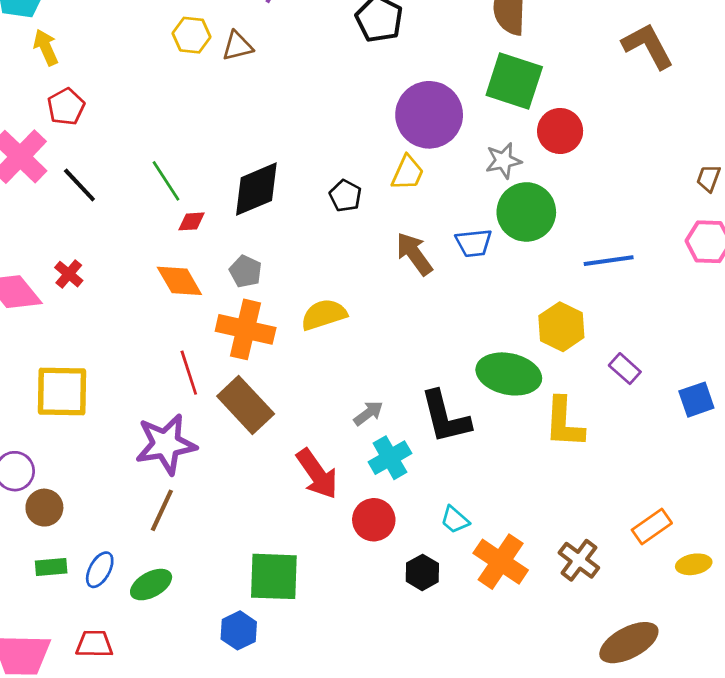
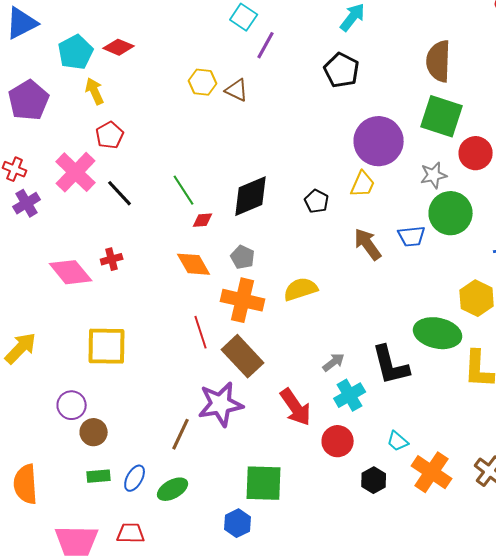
brown triangle: (237, 46) -> (237, 90), turned 40
red cross: (69, 274) -> (112, 259), turned 35
purple star: (166, 444) -> (221, 404), moved

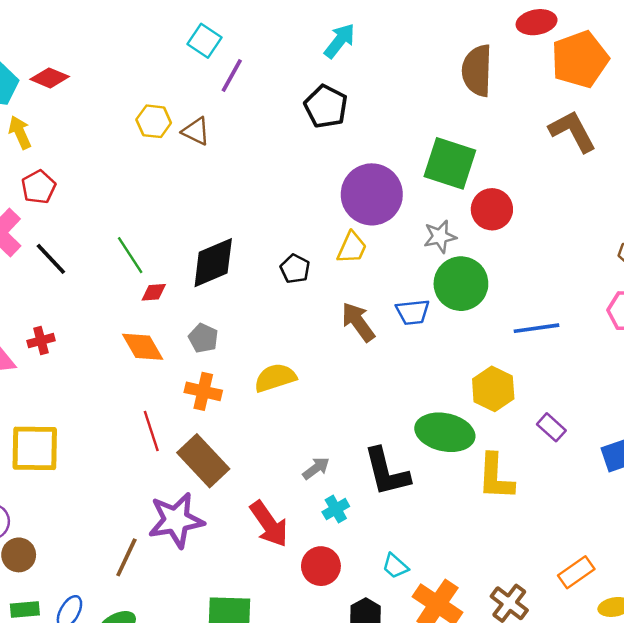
brown semicircle: (439, 61) -> (477, 71), moved
orange cross: (243, 300) -> (203, 391), size x0.7
cyan cross: (350, 395) -> (336, 509), size x0.7

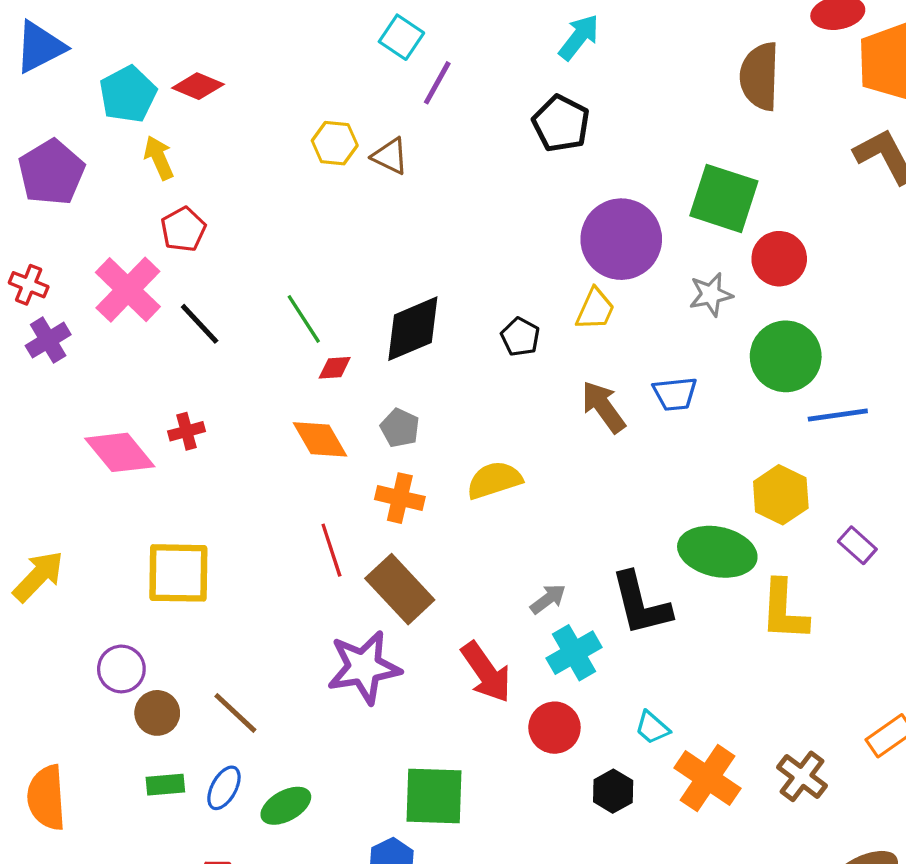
green circle: (461, 284) -> (786, 356), moved
cyan cross: (336, 509) -> (574, 653), size x1.5
brown line: (126, 557) -> (235, 713), moved, turned -72

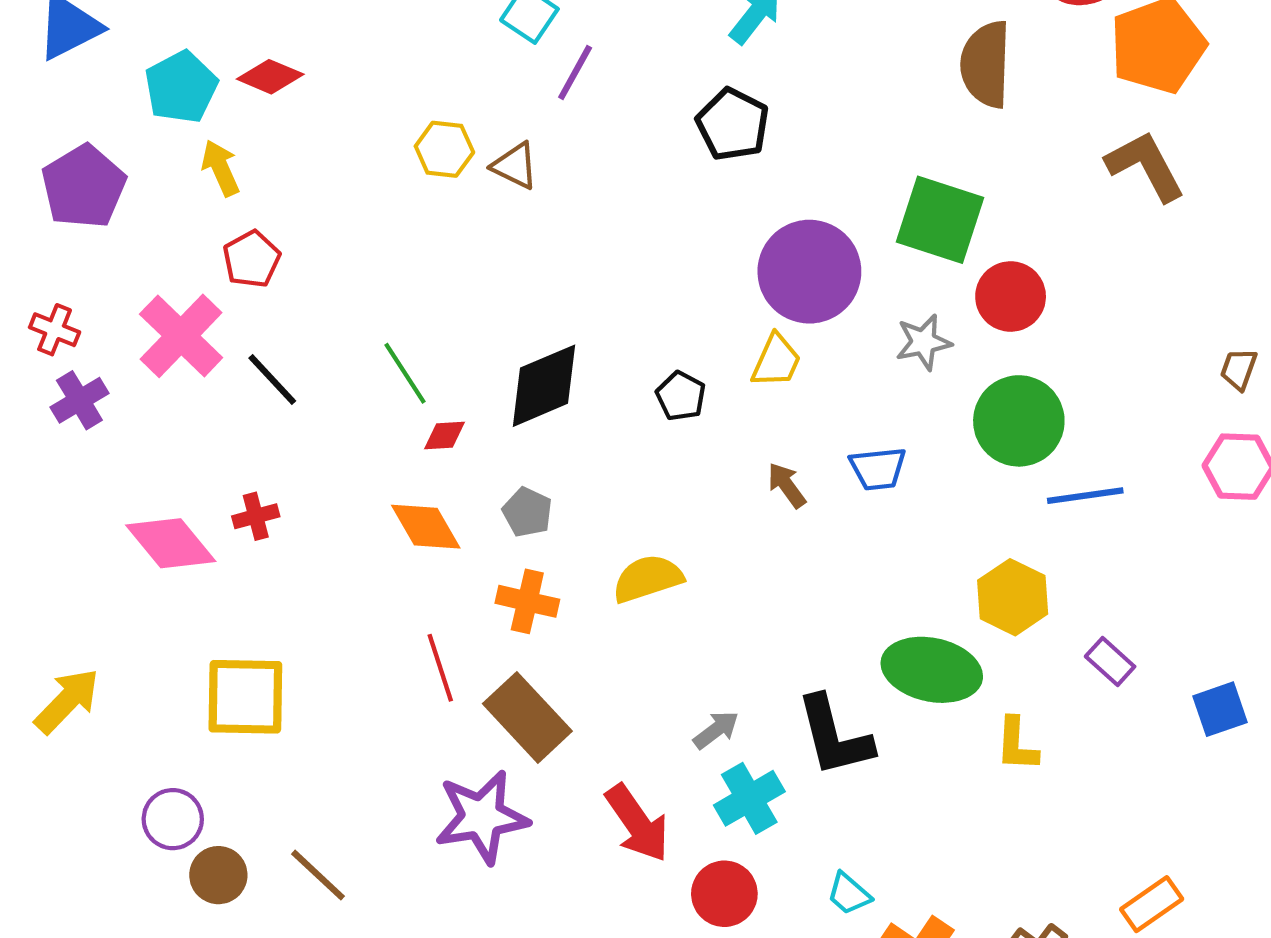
brown arrow: (603, 407) -> (787, 485), size x0.7
yellow L-shape: (784, 610) -> (1017, 744), size x0.7

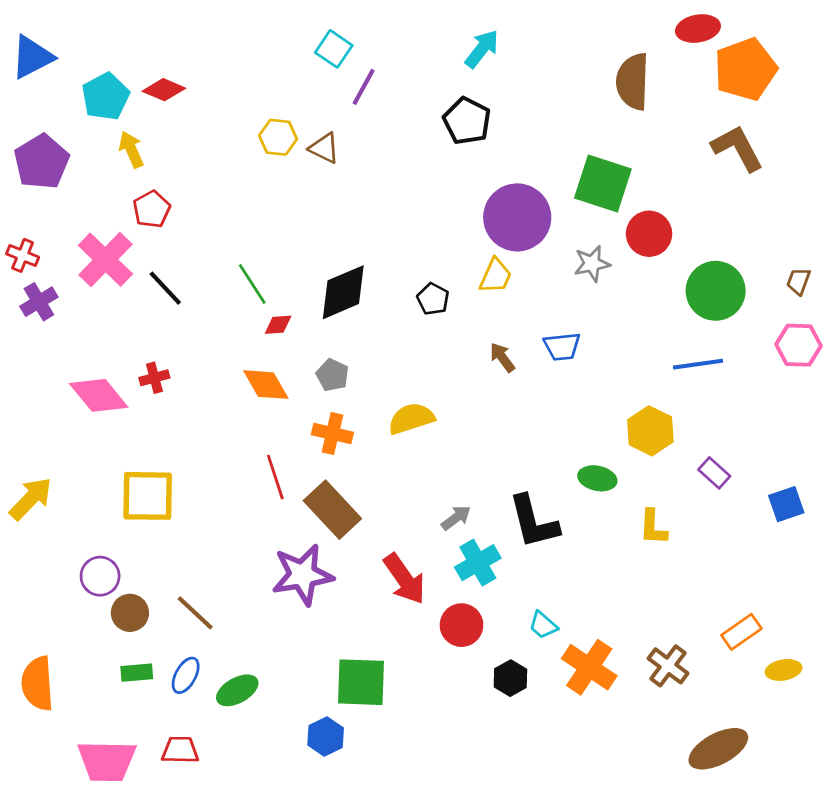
green circle: (1019, 421) -> (716, 291), moved
green ellipse: (932, 670) -> (597, 478), size x0.6

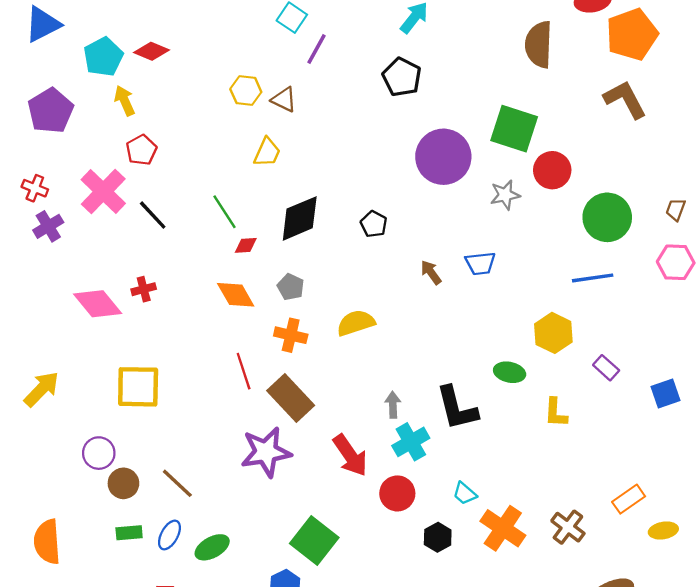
yellow trapezoid: (495, 276) -> (267, 152), moved
gray arrow: (456, 518) -> (393, 405), turned -55
green square: (361, 682) -> (314, 541), turned 36

